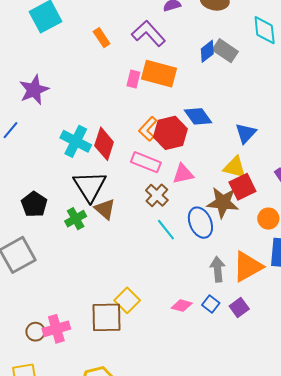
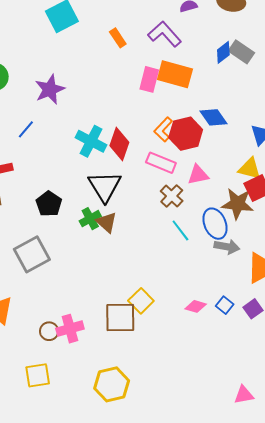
pink rectangle: (133, 79) -> (149, 79), size x1.4
brown triangle: (105, 209) -> (107, 222), moved
gray arrow: (218, 269) -> (227, 247), moved, turned 105

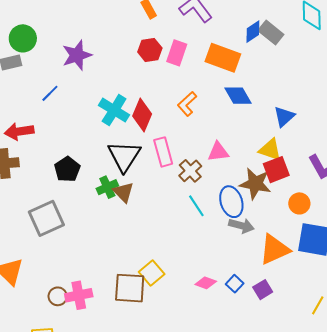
orange rectangle: (175, 74) -> (223, 58), moved
red hexagon: (186, 134) -> (150, 50), moved, size x0.7
pink rectangle: (161, 163) -> (163, 152), moved, turned 48

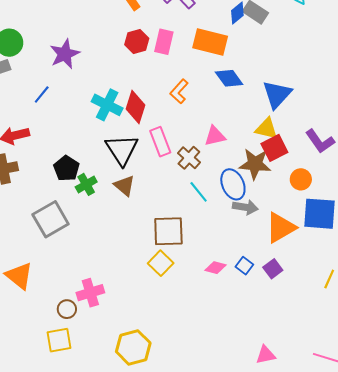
blue triangle: (284, 117) -> (277, 94), size x1.4
green cross: (107, 187) -> (86, 184), moved
brown square: (130, 288) -> (168, 231), moved
brown circle: (58, 296) -> (67, 309), moved

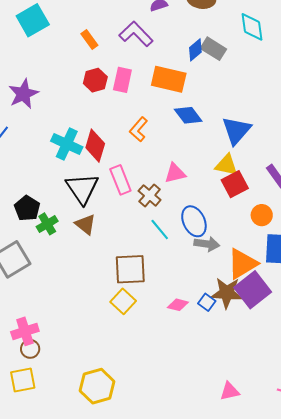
brown star: (255, 164) -> (227, 293), moved
purple square: (273, 269) -> (253, 290), moved, size x1.8
pink cross: (90, 293) -> (25, 331), moved

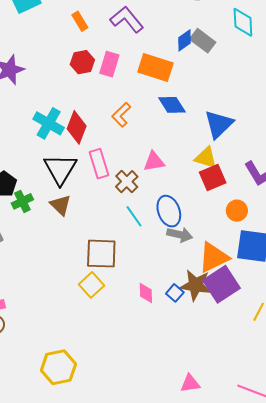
pink diamond: (178, 305) -> (146, 293), turned 70

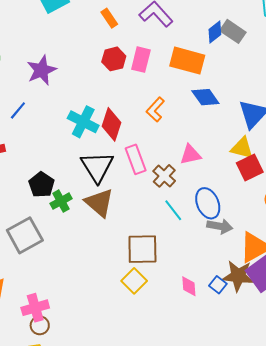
brown triangle: (61, 205) -> (99, 203), size x1.4

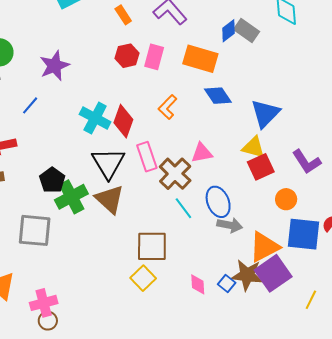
brown cross: (164, 176) -> (175, 174), size x1.4
green cross: (61, 201) -> (71, 197), size x1.5
gray square: (25, 235) -> (35, 230), turned 33

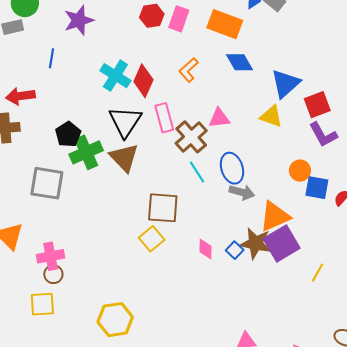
blue line: (30, 105) -> (52, 58), turned -36
red square: (261, 167) -> (317, 105), moved
blue square: (303, 234) -> (317, 188), moved, size x0.7

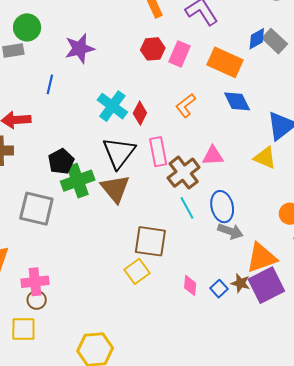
red diamond: (143, 81) -> (140, 113), size x0.7
brown star: (256, 243) -> (240, 283), size x0.6

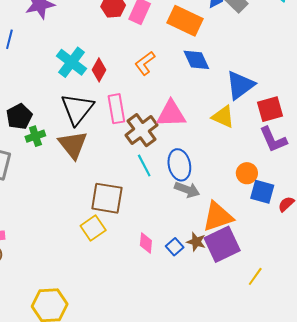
pink triangle: (213, 156) -> (171, 114), size x1.4
green cross: (78, 181) -> (35, 136), size x0.6

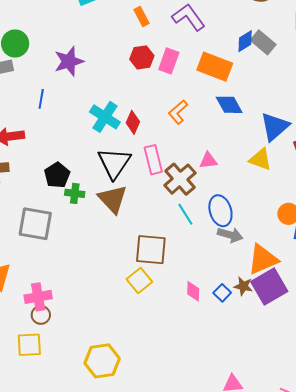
pink triangle: (171, 114) -> (208, 161), size x0.6
green cross: (35, 136) -> (75, 193), turned 30

